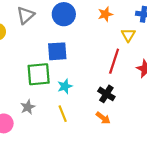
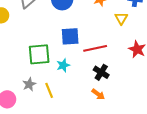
blue square: (57, 51) -> (70, 36), moved
red line: (114, 61) -> (95, 48), moved, turned 60
yellow line: (63, 114) -> (49, 90), moved

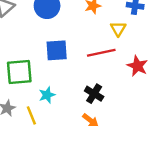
red line: (95, 48) -> (101, 53), moved
cyan star: (63, 65) -> (47, 95), moved

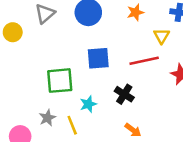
black cross: (94, 94) -> (124, 94), moved

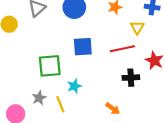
black cross: (124, 94) -> (131, 78), moved, turned -35

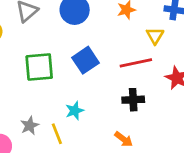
blue square: (83, 47) -> (85, 60), turned -30
green square: (50, 66) -> (39, 67), moved
black cross: (131, 78) -> (133, 100), moved

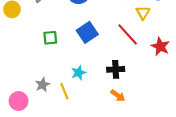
red line: (136, 63) -> (128, 34), turned 60
green square: (39, 67) -> (50, 38), size x0.6
black cross: (133, 100) -> (116, 69), moved

